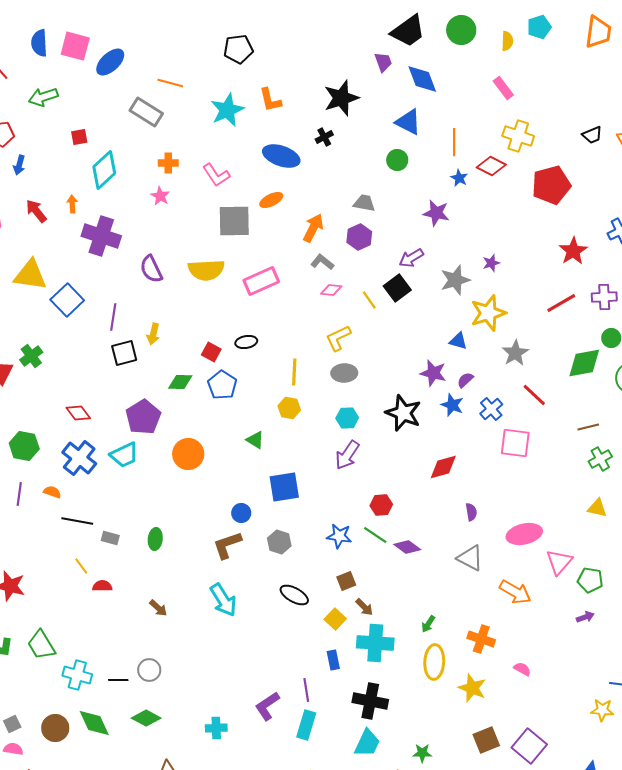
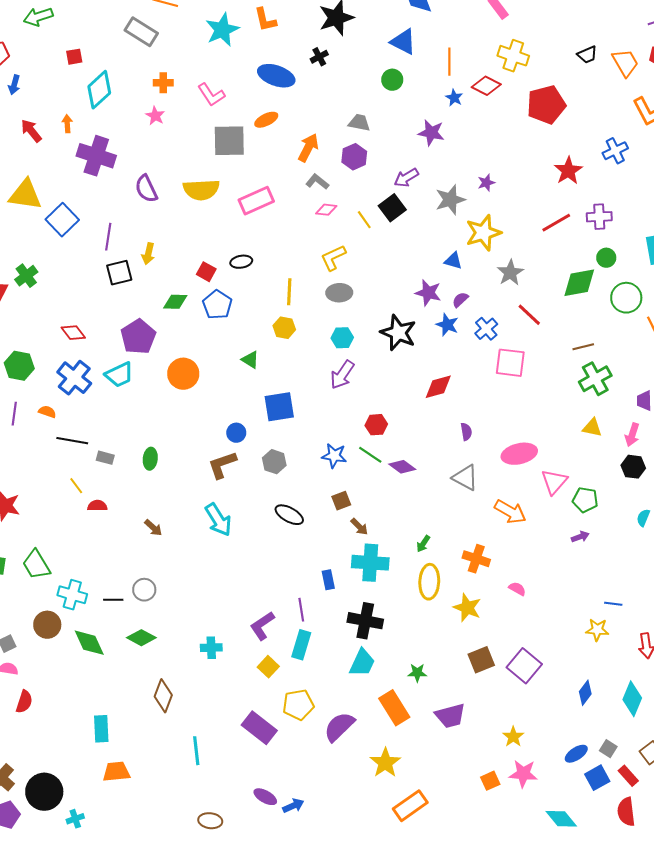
green cross: (600, 459) -> (595, 379), size x1.4
yellow square: (335, 619) -> (268, 667), moved
brown circle: (55, 728) -> (47, 625), moved

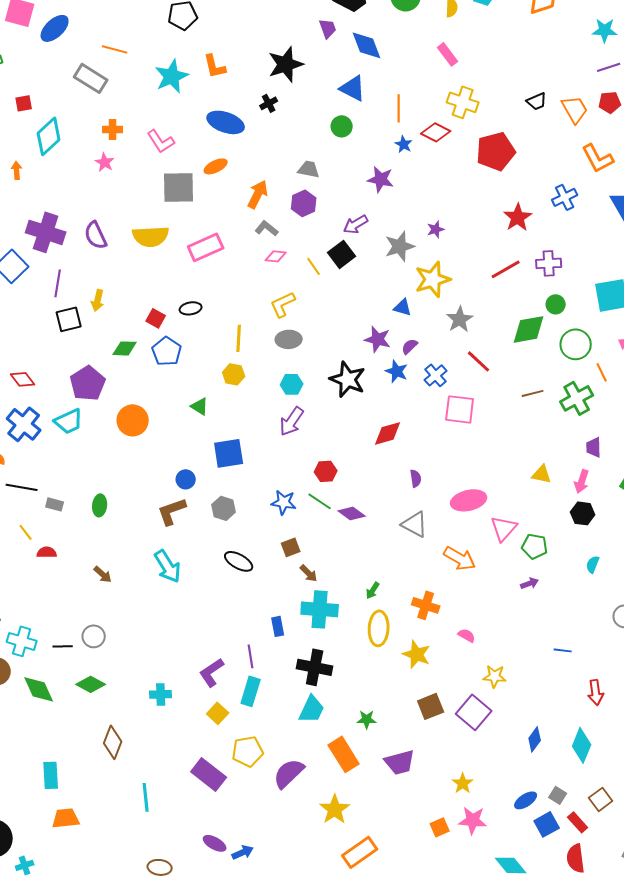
purple cross: (96, 156) -> (46, 232), moved
green cross: (595, 379) -> (577, 398), moved
yellow star: (597, 630) -> (495, 676), moved

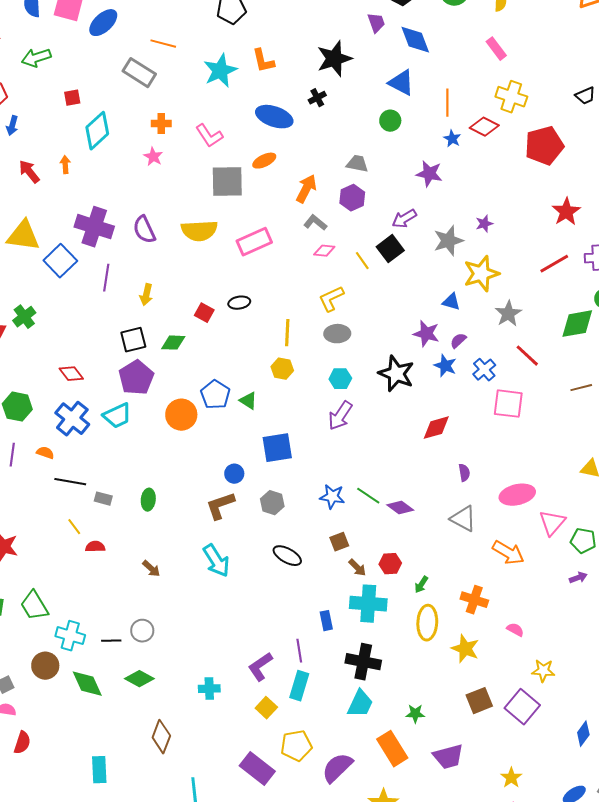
black square: (69, 319) -> (133, 340), moved
blue pentagon: (167, 351) -> (215, 395), moved
red hexagon: (326, 471) -> (390, 564), moved

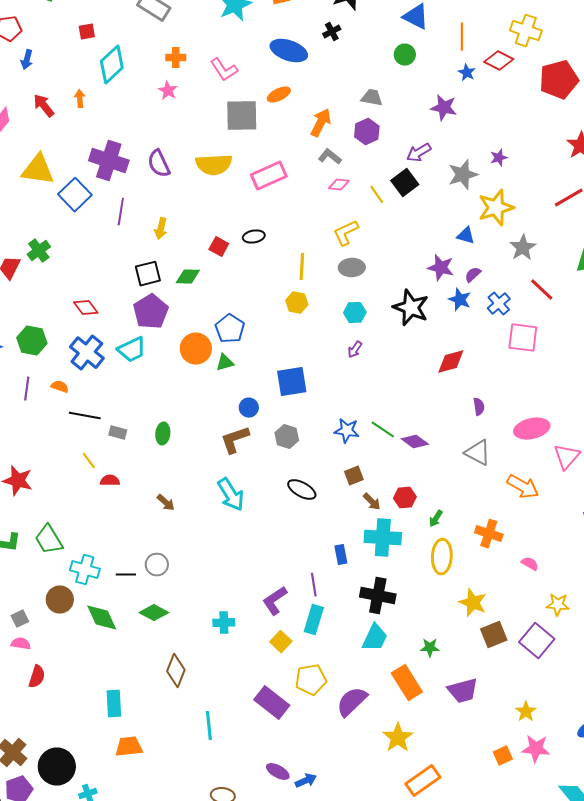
green triangle: (248, 401) -> (225, 363), moved, turned -48
purple arrow: (340, 416) -> (355, 350), size x0.6
yellow star: (465, 649) -> (473, 603), moved

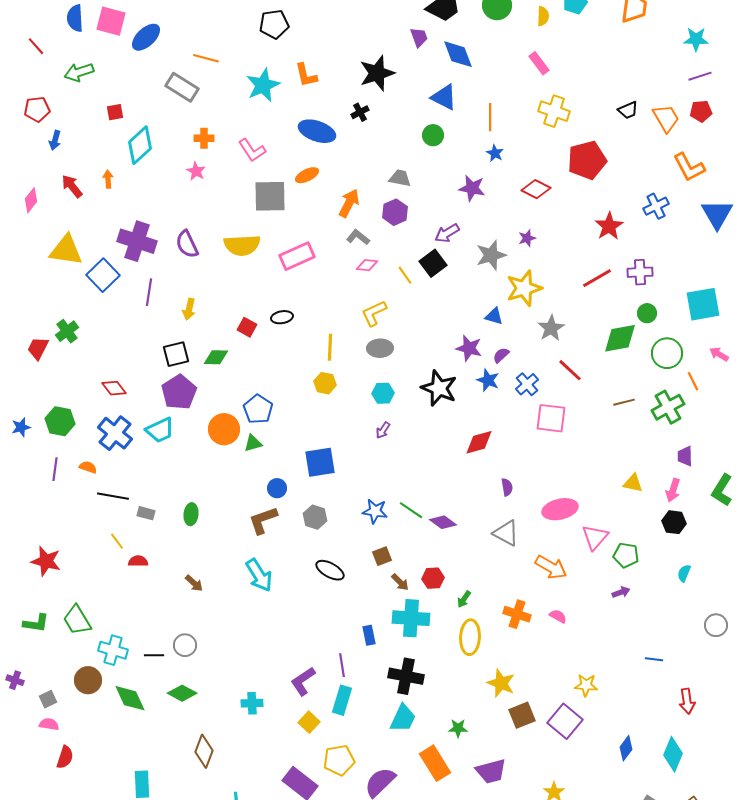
red diamond: (499, 61) -> (536, 189), moved
pink semicircle: (530, 564) -> (558, 616), moved

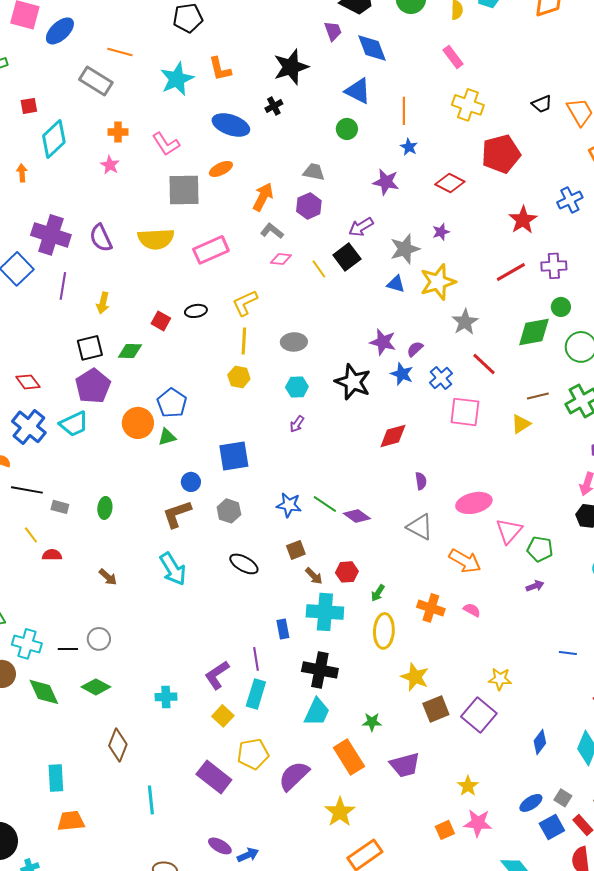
yellow L-shape: (374, 313) -> (245, 303), moved
blue triangle: (494, 316) -> (396, 284), moved
yellow triangle: (633, 483) -> (521, 424), moved, turned -45

